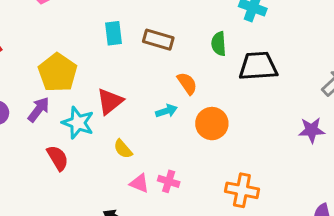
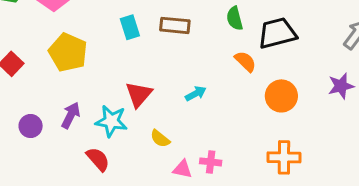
yellow pentagon: (58, 73) -> (68, 52), moved
orange semicircle: (187, 83) -> (245, 61), moved
orange circle: (212, 124) -> (281, 96), moved

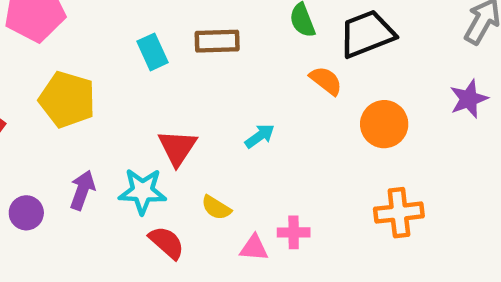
red semicircle: (98, 159) -> (167, 243), moved

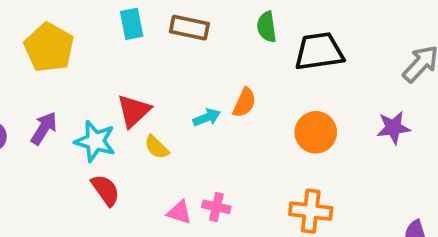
orange semicircle: (326, 81) -> (244, 103), moved, turned 64
yellow semicircle: (216, 208) -> (157, 147), moved

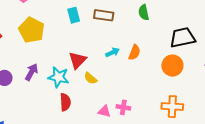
black trapezoid: (319, 51) -> (183, 38), moved
cyan arrow: (207, 118) -> (113, 52), moved
red semicircle: (105, 190) -> (65, 102), turned 36

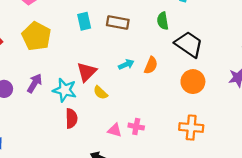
black trapezoid: (183, 38) -> (189, 44), moved, turned 44

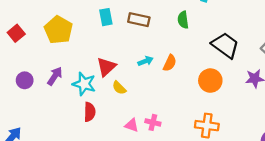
black trapezoid: (189, 44) -> (225, 45), moved

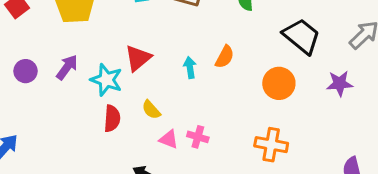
cyan arrow: (146, 61) -> (190, 68), moved, turned -80
yellow semicircle: (119, 88) -> (151, 110), moved

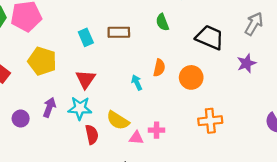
red triangle: (138, 58) -> (86, 79), moved
orange circle: (279, 83) -> (191, 77), moved
yellow semicircle: (151, 110) -> (118, 120), size x1.5

